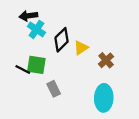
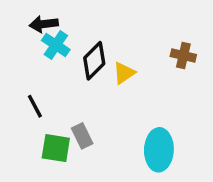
brown cross: (106, 60) -> (183, 55), moved, turned -35
green square: (36, 65) -> (56, 148), moved
black line: (23, 69) -> (35, 106), turned 35

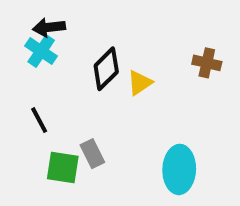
cyan cross: (56, 45) -> (41, 51), moved

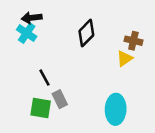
black diamond: (106, 69) -> (86, 33), moved
yellow triangle: (140, 83) -> (125, 58), moved
black line: (39, 120) -> (44, 78), moved

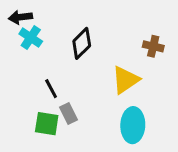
black arrow: (32, 18) -> (20, 17), moved
black diamond: (86, 33) -> (82, 43), moved
yellow triangle: (125, 58) -> (125, 80), moved, size x1.5

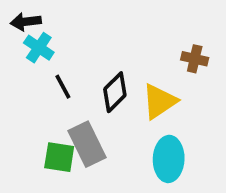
black diamond: (82, 43) -> (115, 92), moved
black line: (51, 89) -> (63, 87), moved
gray rectangle: (69, 113) -> (87, 144), size x1.6

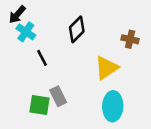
black arrow: (26, 22) -> (17, 14), turned -42
black diamond: (115, 92) -> (77, 29), moved
gray rectangle: (87, 144) -> (58, 96), size x0.7

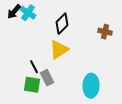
cyan cross: (26, 32) -> (28, 13), moved
black line: (42, 58) -> (34, 67), moved
yellow triangle: (107, 68) -> (59, 50), moved

